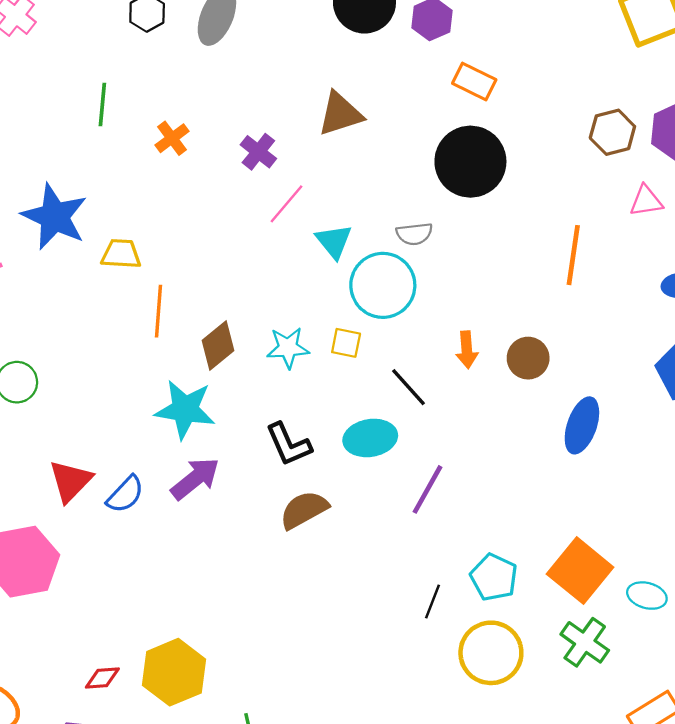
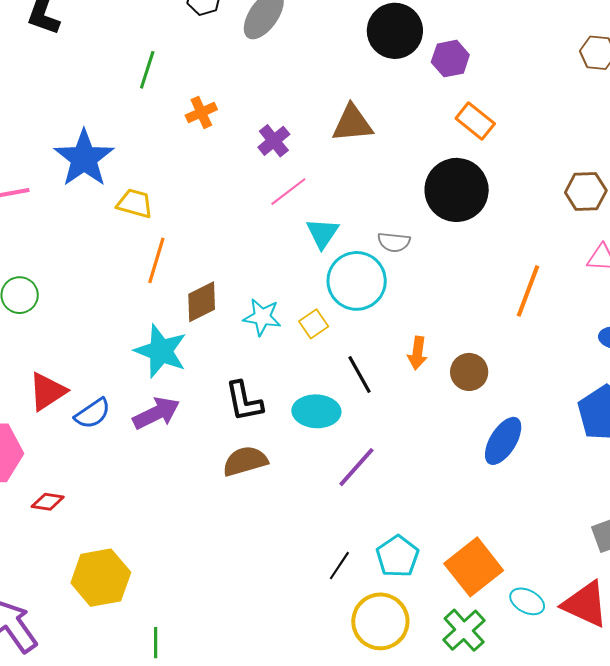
yellow square: (346, 343) -> (314, 324), turned 32
red diamond: (102, 678) -> (48, 502), moved

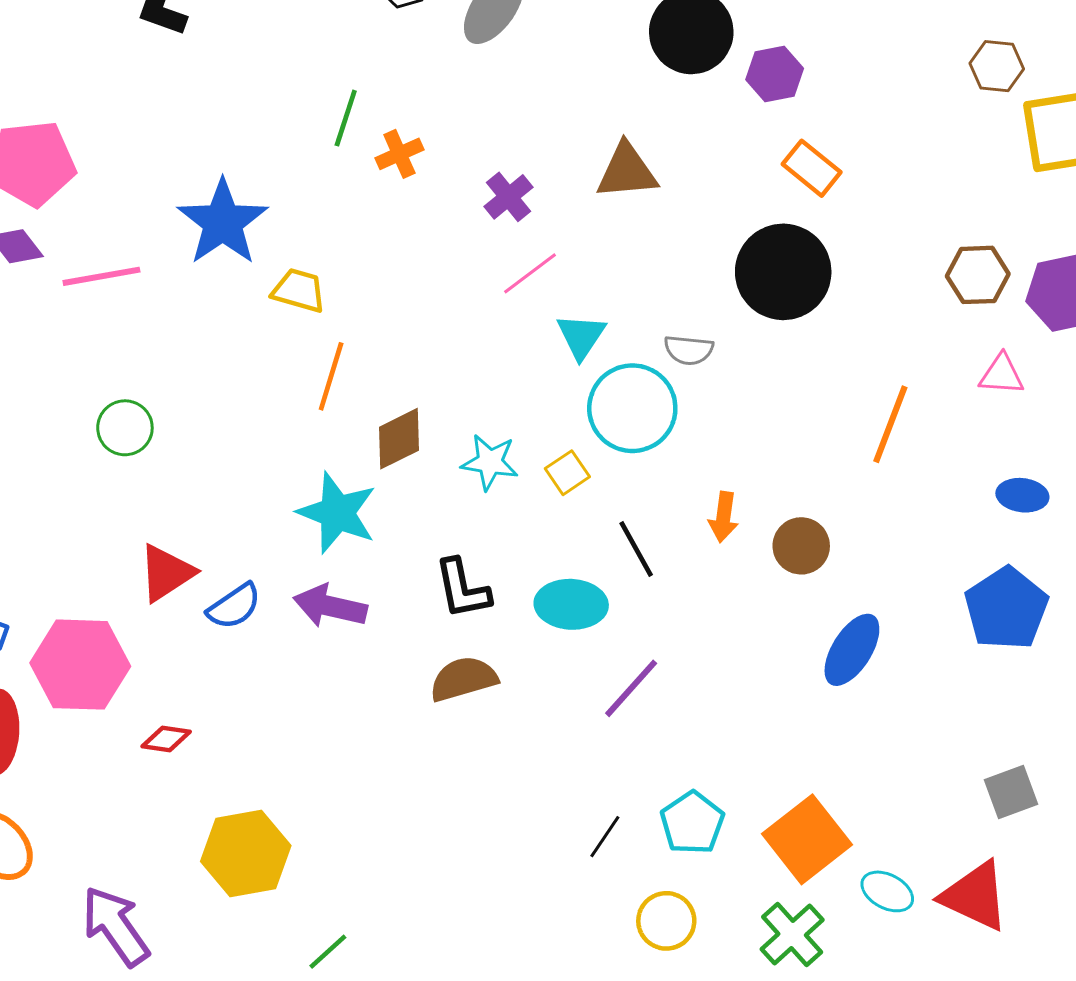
green line: (147, 70) -> (346, 118), moved
purple arrow: (156, 413) -> (330, 606), turned -141
yellow circle: (380, 621) -> (666, 921), size x0.7
green line: (156, 643) -> (328, 952), turned 48

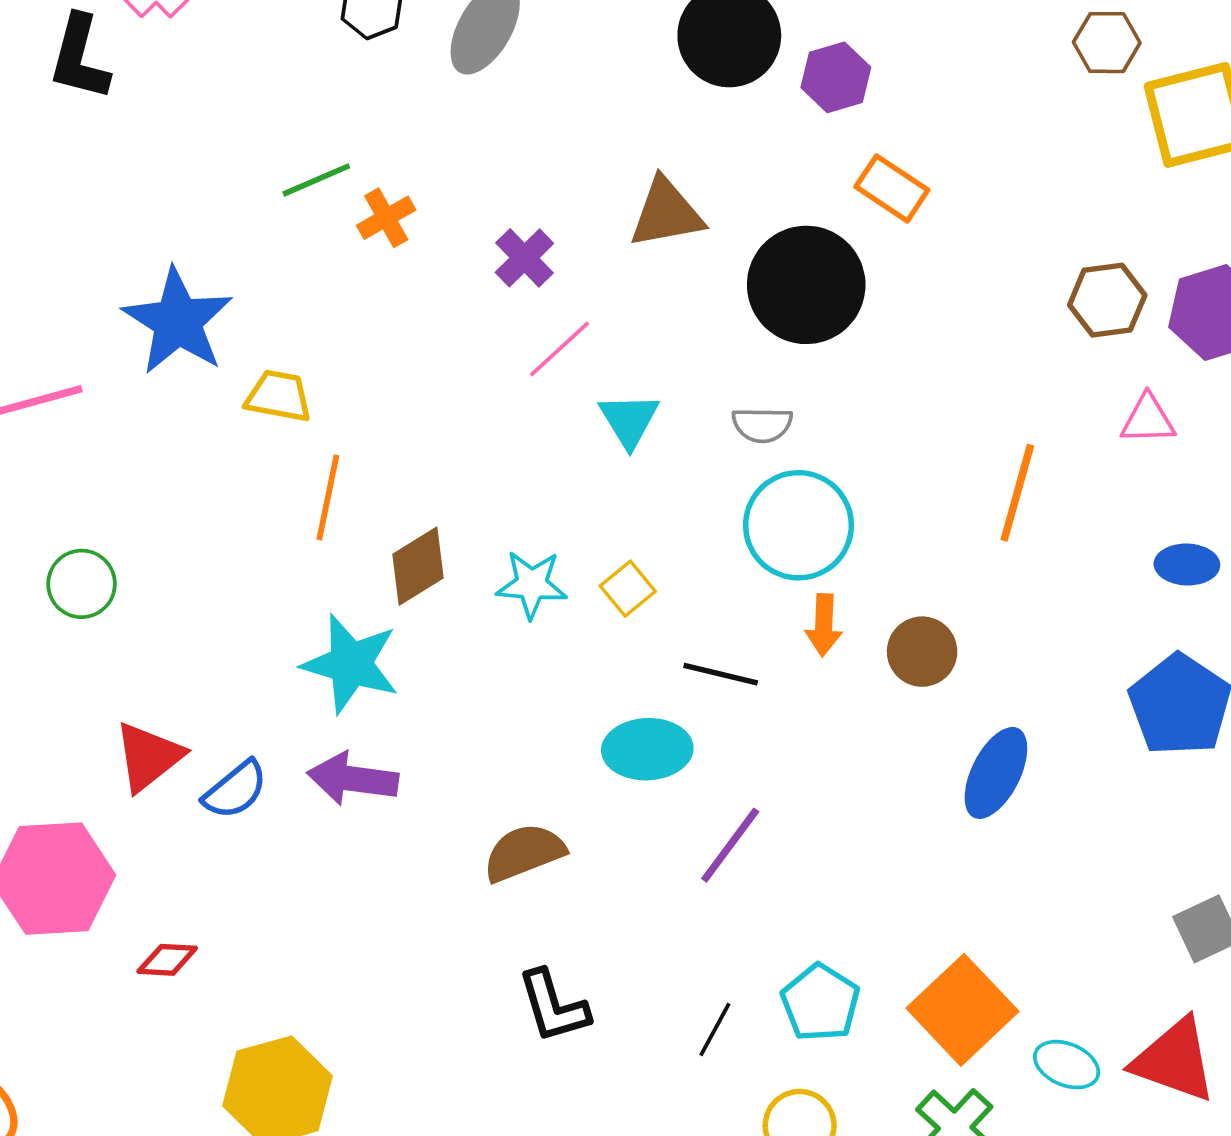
green line: (346, 118) -> (316, 180), turned 54
black circle: (783, 272) -> (806, 285), moved
cyan circle: (632, 408) -> (798, 525), moved
black line: (636, 549) -> (721, 674), turned -42
black L-shape: (462, 589) -> (553, 1006), moved

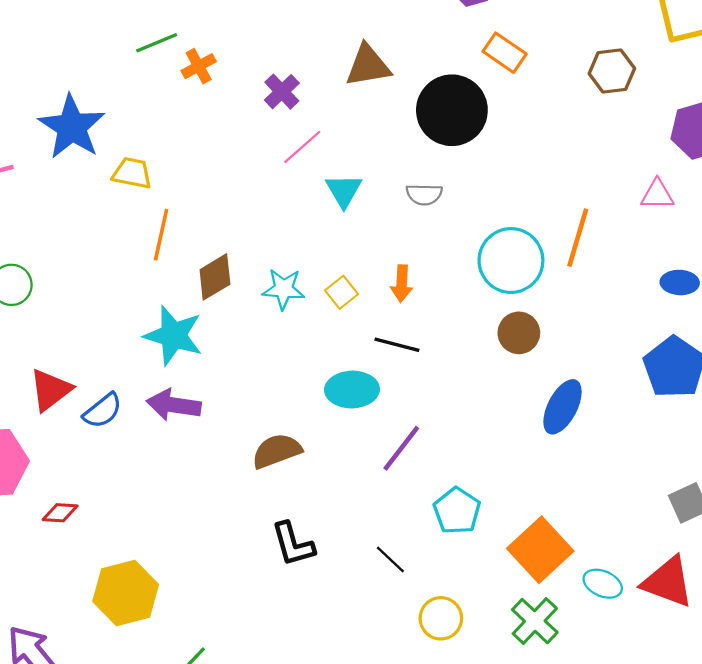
brown hexagon: (1107, 300) -> (612, 71), moved
cyan circle: (798, 525) -> (511, 261), moved
orange arrow: (824, 625) -> (402, 283), moved
cyan pentagon: (820, 1003) -> (457, 511), moved
black line: (715, 1029) -> (390, 559), turned -76

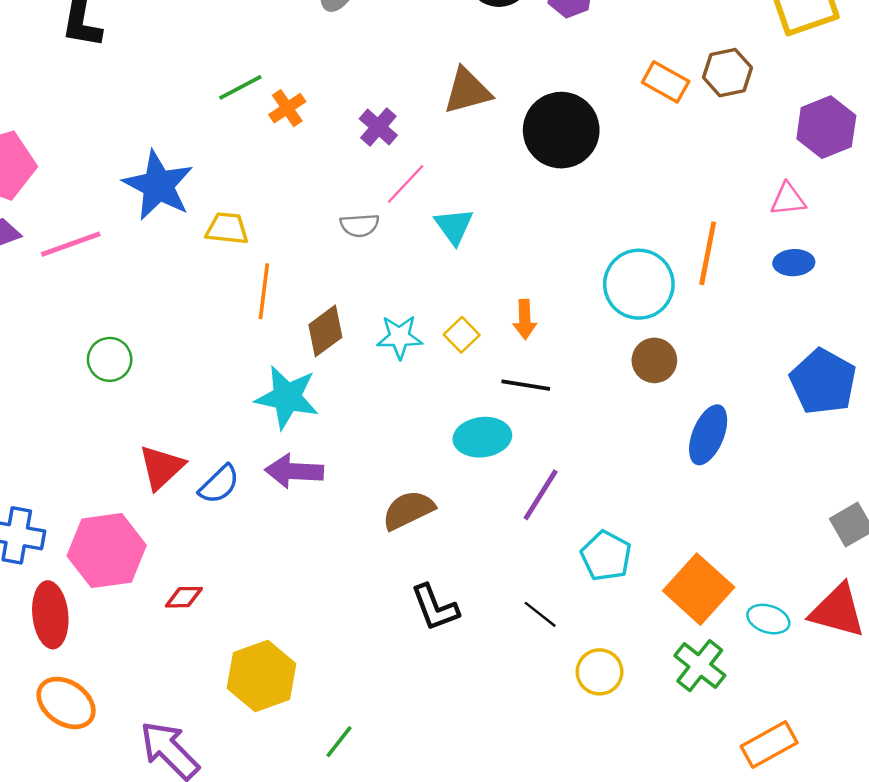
orange rectangle: (505, 53) -> (666, 82), moved
gray semicircle: (424, 194) -> (360, 225), moved
blue ellipse: (680, 282) -> (794, 263), moved

